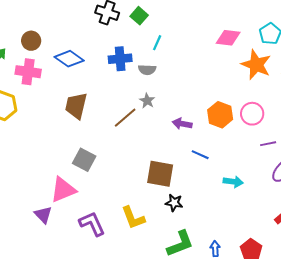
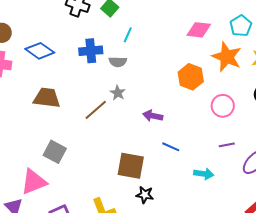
brown trapezoid: (76, 106) -> (47, 98), turned 84
orange hexagon: (220, 115) -> (191, 77), moved
purple line: (268, 144) -> (227, 145), moved

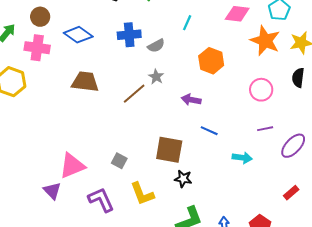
cyan line: (128, 35) -> (187, 23), moved
gray semicircle: (118, 62) -> (156, 46), turned -30
orange hexagon: (191, 77) -> (211, 61), moved
gray square: (55, 152) -> (119, 161), moved, size x0.7

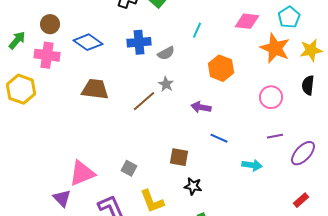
brown square: (169, 150) -> (179, 157), size x0.7

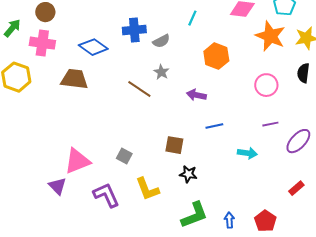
blue diamond: (88, 42) -> (93, 47), moved
brown trapezoid: (95, 89) -> (74, 79), moved
brown line: (144, 101) -> (139, 89), turned 75
blue line: (219, 138) -> (214, 126), turned -36

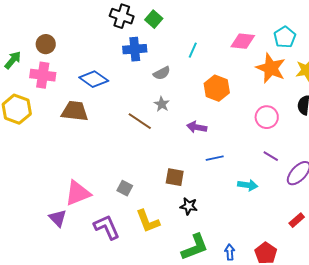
blue cross: (134, 30) -> (135, 49), moved
purple line: (270, 124) -> (271, 156), turned 42

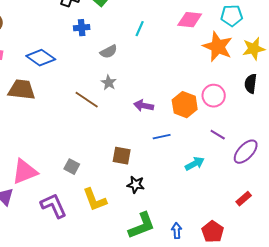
cyan pentagon: (285, 37) -> (232, 16), turned 30
blue cross: (135, 49) -> (82, 28), size x0.7
orange hexagon: (217, 88) -> (185, 105), moved
cyan arrow: (248, 185) -> (195, 164), turned -36

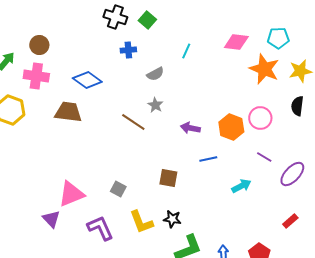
black star: (136, 185) -> (172, 219), moved

